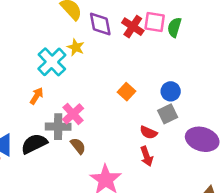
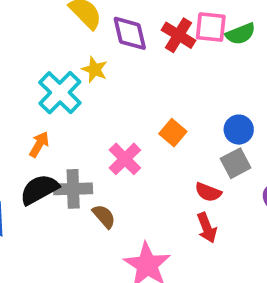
green semicircle: (174, 27) -> (241, 34), turned -126
pink cross: (73, 114) -> (125, 159), moved
black semicircle: (34, 144) -> (39, 189), moved

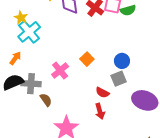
yellow star: (95, 70) -> (21, 18), moved

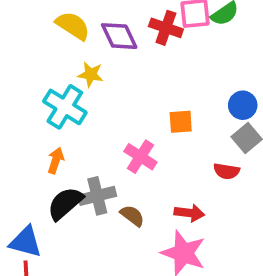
yellow star: (21, 18) -> (91, 75), moved
orange square: (87, 59) -> (181, 122), turned -32
red arrow: (100, 111) -> (189, 213), moved, turned -49

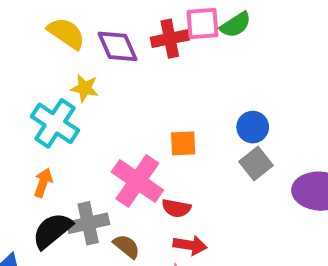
red cross: (166, 28) -> (170, 39), turned -32
pink cross: (140, 157) -> (137, 181), size x1.4
red semicircle: (227, 171) -> (176, 208), moved

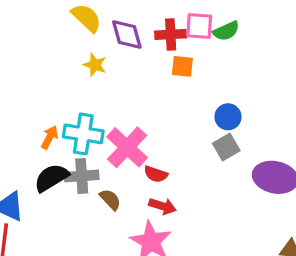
cyan cross: (55, 123) -> (83, 134), moved, turned -33
orange square: (183, 143) -> (182, 66), moved

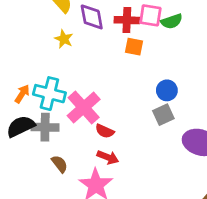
brown semicircle: (110, 199) -> (59, 164), moved

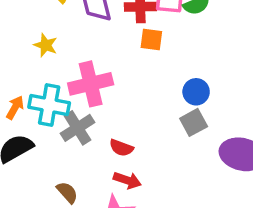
yellow star: (64, 39) -> (46, 45), moved
pink cross: (84, 107) -> (91, 84), moved, turned 32
gray cross: (45, 127) -> (78, 128), moved, turned -30

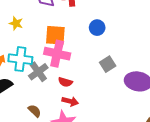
orange square: (151, 39) -> (55, 35), moved, size x1.5
pink cross: (91, 84) -> (57, 54), moved, turned 30
blue circle: (196, 92) -> (97, 28), moved

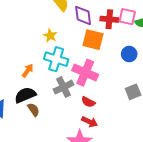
orange square: (55, 35) -> (93, 40), moved
cyan cross: (20, 59) -> (56, 59), moved
brown semicircle: (35, 111) -> (33, 110), moved

